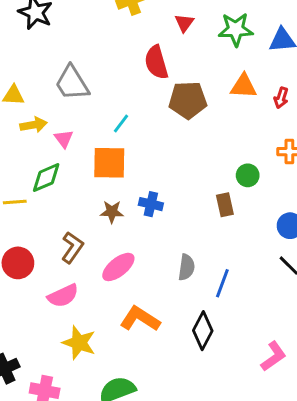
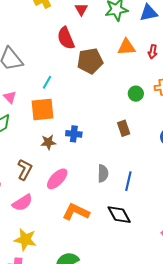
green circle: (248, 175) -> (136, 94), moved
black diamond: (203, 331) -> (119, 215), turned -50
yellow star: (79, 343) -> (25, 240), moved

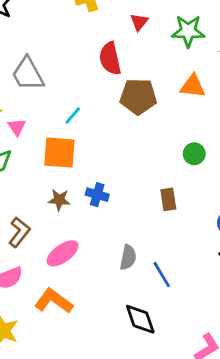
blue line: (128, 181) -> (162, 275), turned -54
orange L-shape: (76, 212) -> (54, 301), moved

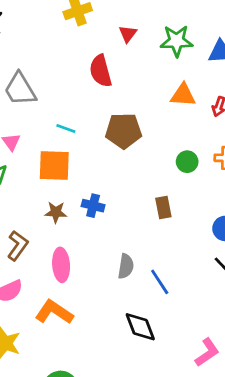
brown pentagon: (138, 97) -> (124, 131), moved
cyan line: (73, 115) -> (66, 129), turned 72
pink ellipse: (63, 253) -> (61, 265), turned -56

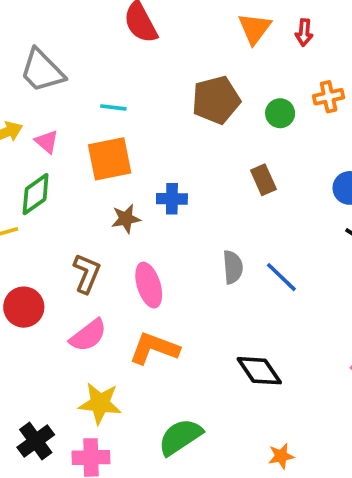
orange triangle: (183, 95) -> (255, 28), turned -44
brown pentagon: (124, 131) -> (216, 100), moved
black diamond: (140, 327) -> (259, 371), moved

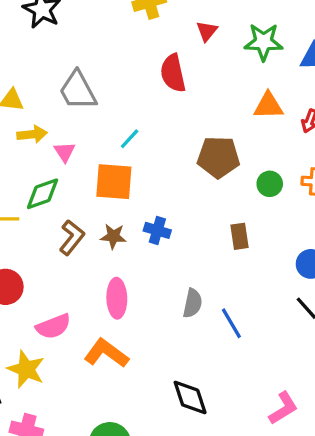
orange triangle: (255, 28) -> (268, 106), turned 36
cyan line: (113, 107) -> (130, 139), turned -70
brown L-shape: (87, 273) -> (72, 237), moved
yellow star: (100, 403) -> (26, 369), moved

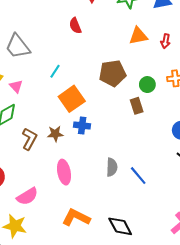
red semicircle: (173, 73) -> (75, 26), size x0.7
orange square: (114, 182) -> (72, 99), moved, turned -30
brown rectangle: (240, 236) -> (137, 106), moved
orange L-shape: (106, 353) -> (76, 218), moved

